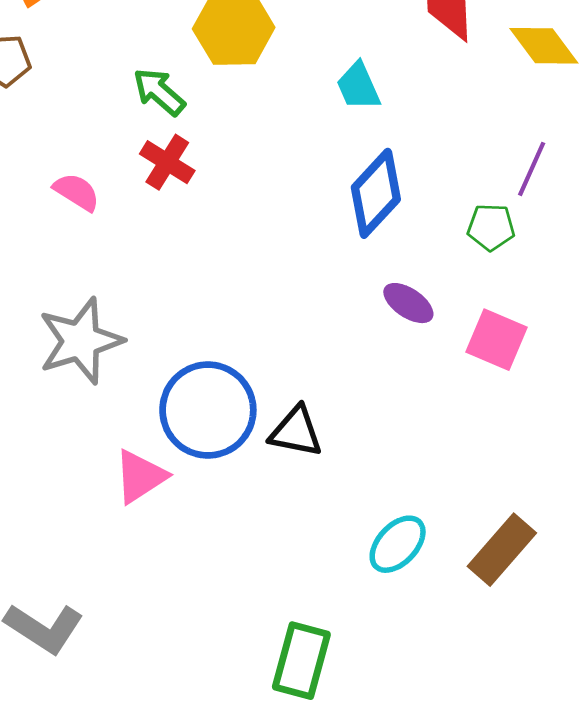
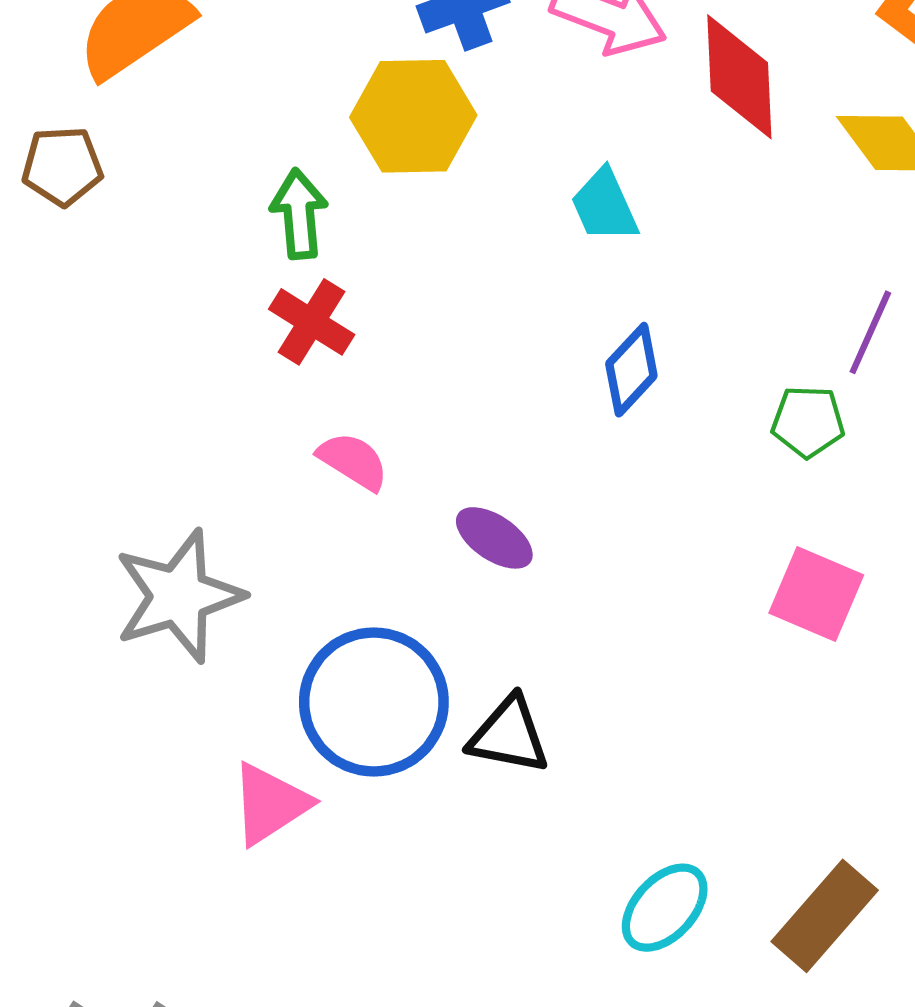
green arrow: (159, 92) -> (299, 214), turned 44
pink semicircle: (77, 192) -> (353, 461), moved
blue diamond: (376, 193) -> (631, 370), size x0.7
purple ellipse: (408, 303) -> (494, 538), moved

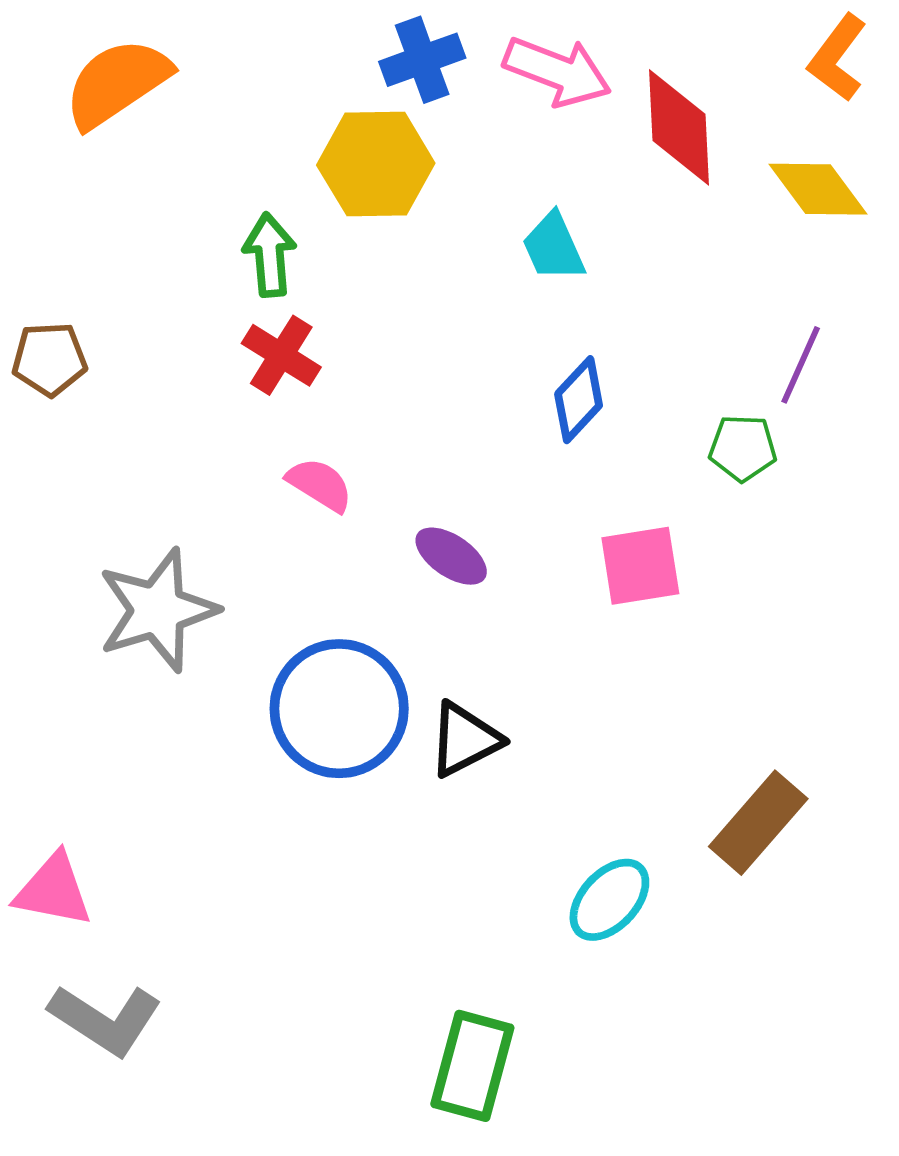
brown pentagon: (62, 166) -> (49, 359), moved
pink square: (816, 594) -> (640, 566), moved, turned -32
black triangle: (509, 735) -> (465, 740), turned -38
pink triangle: (270, 804) -> (53, 890), moved, turned 44
brown rectangle: (825, 916) -> (758, 823), moved

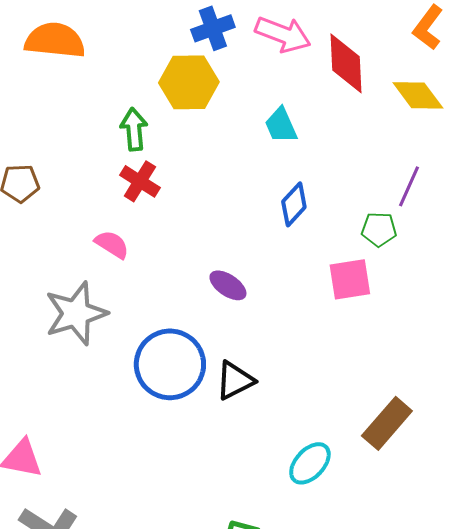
orange semicircle: (117, 83) -> (55, 40), turned 40
pink semicircle: (320, 485) -> (112, 244), moved
pink square: (640, 566) -> (350, 279), moved

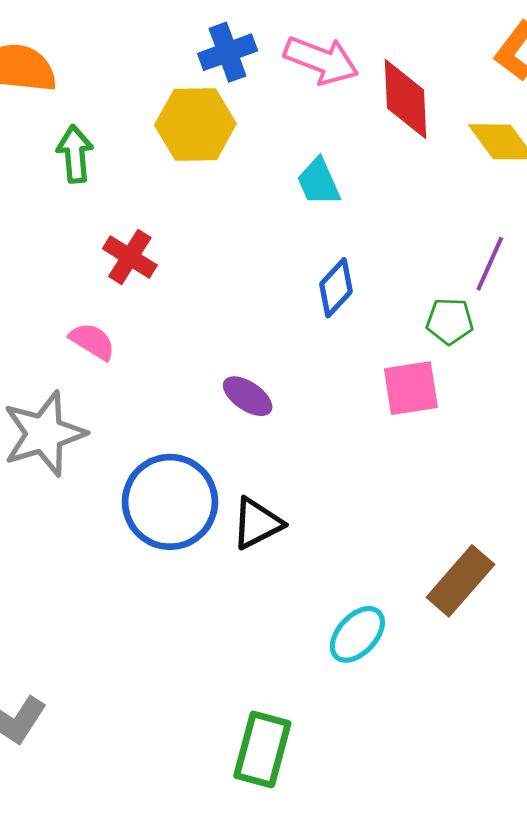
green arrow: (134, 129) -> (75, 154), moved

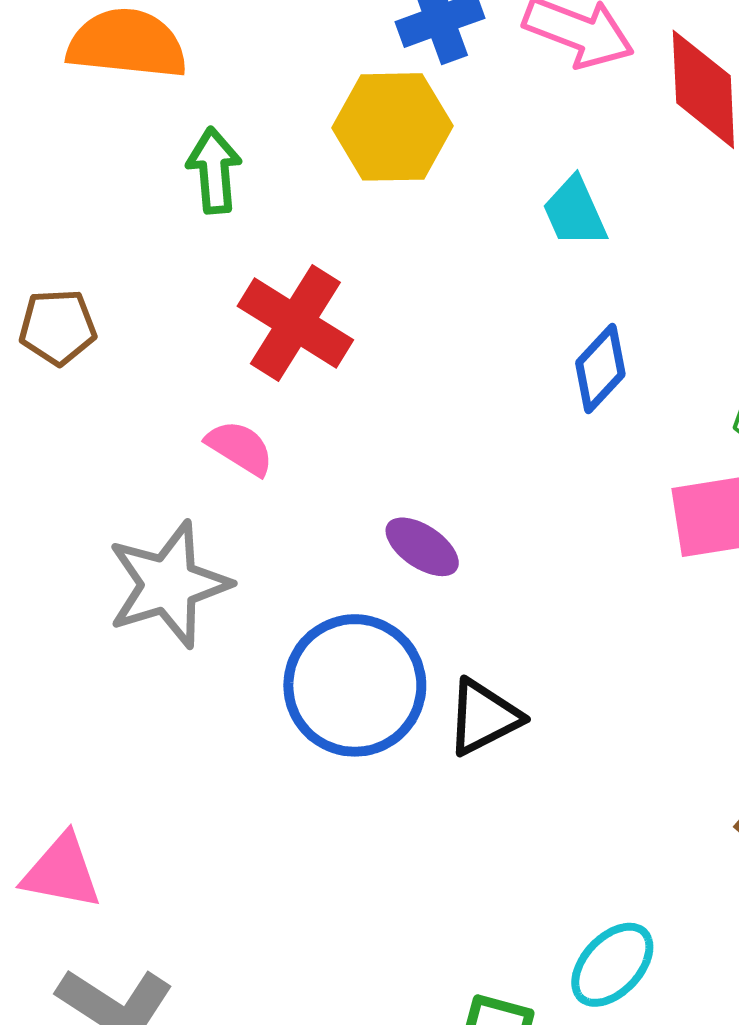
red cross: (130, 257) -> (295, 323), size x1.4
purple ellipse: (248, 396) -> (422, 547), moved
cyan ellipse: (357, 634) -> (612, 965), moved

